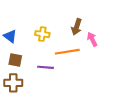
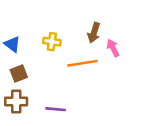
brown square: (15, 60) -> (19, 73), turned -32
purple line: (45, 67) -> (56, 109), moved

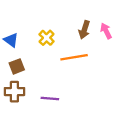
yellow cross: (52, 42) -> (47, 38), turned 35
pink arrow: (113, 48) -> (106, 31), moved

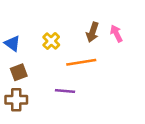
purple line: (50, 98) -> (65, 91), moved

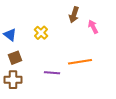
brown arrow: (93, 32) -> (74, 15), moved
orange line: (81, 62) -> (80, 62), moved

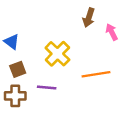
yellow cross: (41, 33) -> (57, 54), moved, size x1.5
purple line: (52, 73) -> (47, 87), moved

